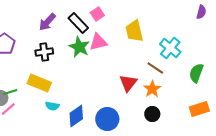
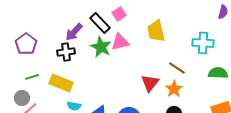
purple arrow: (47, 22) -> (74, 32), moved
cyan cross: (170, 48) -> (203, 43), moved, turned -35
green semicircle: (196, 73) -> (218, 73), turned 72
green line: (10, 92) -> (32, 77), moved

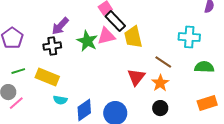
black rectangle: (100, 23) -> (115, 21), moved
yellow trapezoid: (156, 31) -> (133, 37), moved

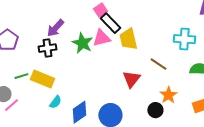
green line: (18, 71) -> (21, 76), moved
orange star: (160, 83) -> (168, 95), moved
cyan semicircle: (60, 100) -> (55, 102), turned -64

